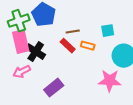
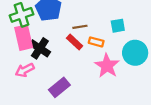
pink star: (110, 81) -> (107, 66), moved, turned 30

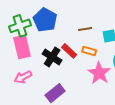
brown line: (80, 27) -> (85, 29), moved
black cross: (40, 48) -> (52, 57), moved

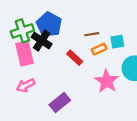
orange rectangle: (89, 51) -> (99, 49), moved, turned -40
black cross: (52, 57) -> (42, 41), moved

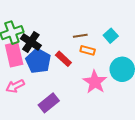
blue pentagon: (49, 25) -> (38, 61), moved
cyan square: (117, 42) -> (111, 36), moved, turned -32
orange rectangle: (99, 49) -> (88, 50), turned 40

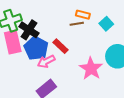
orange rectangle: (88, 50) -> (83, 15), moved
pink arrow: (15, 86) -> (46, 61), moved

